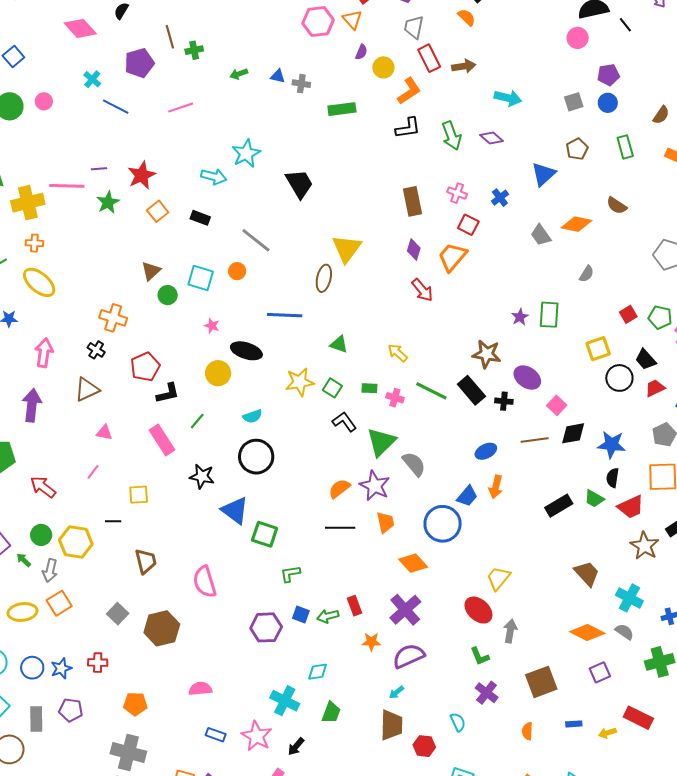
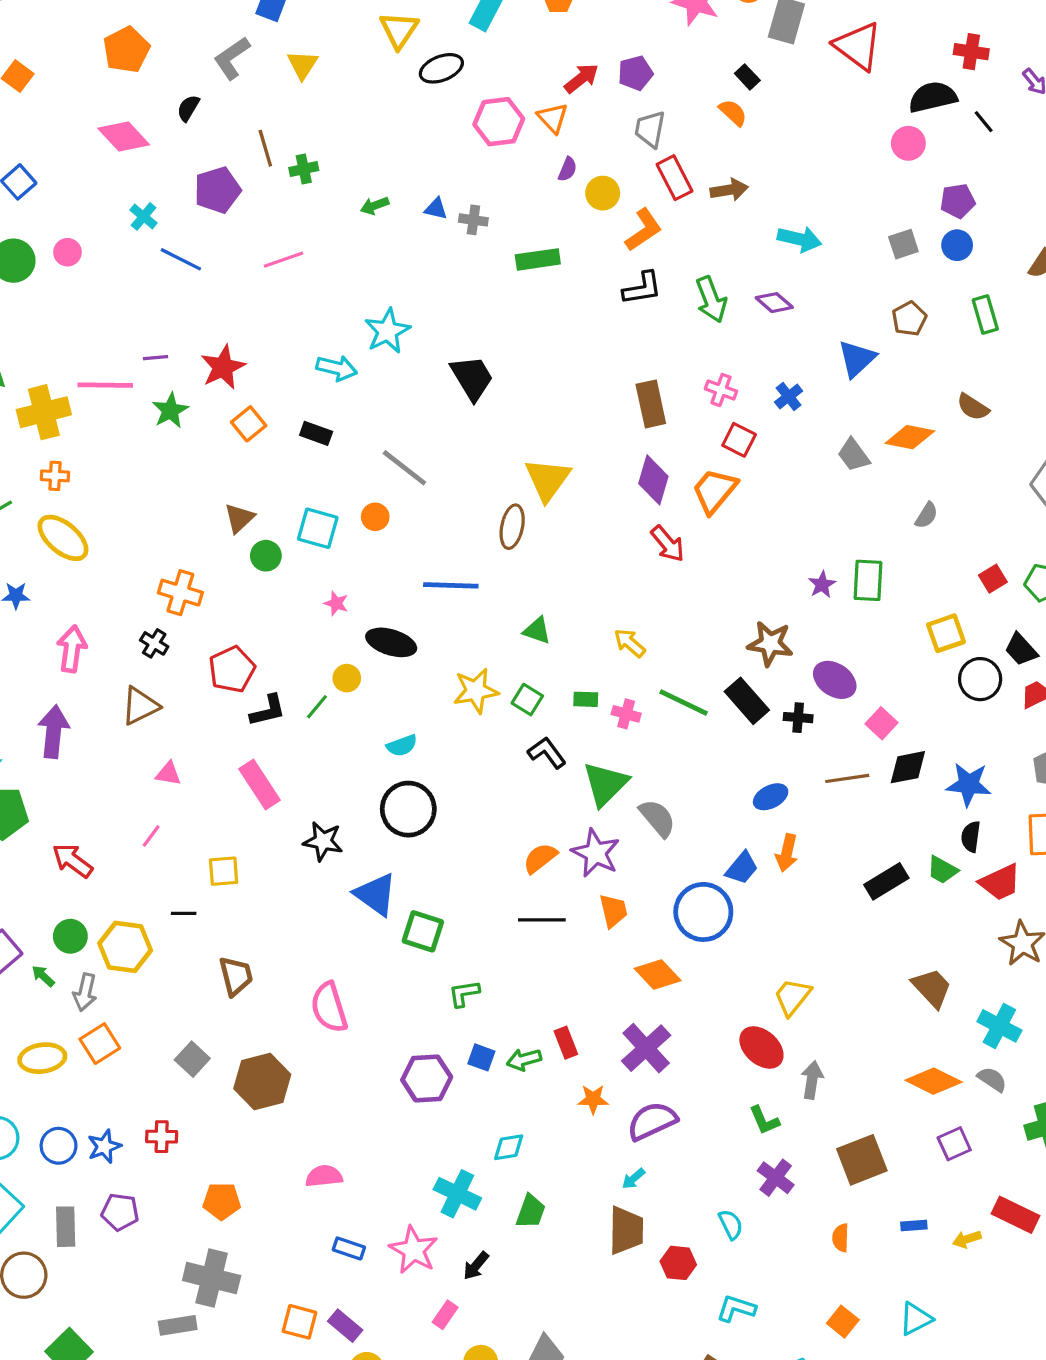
purple diamond: (414, 250) -> (653, 480), size x1.4
yellow circle: (218, 373) -> (347, 678), size x0.7
green line: (197, 421) -> (317, 707), moved

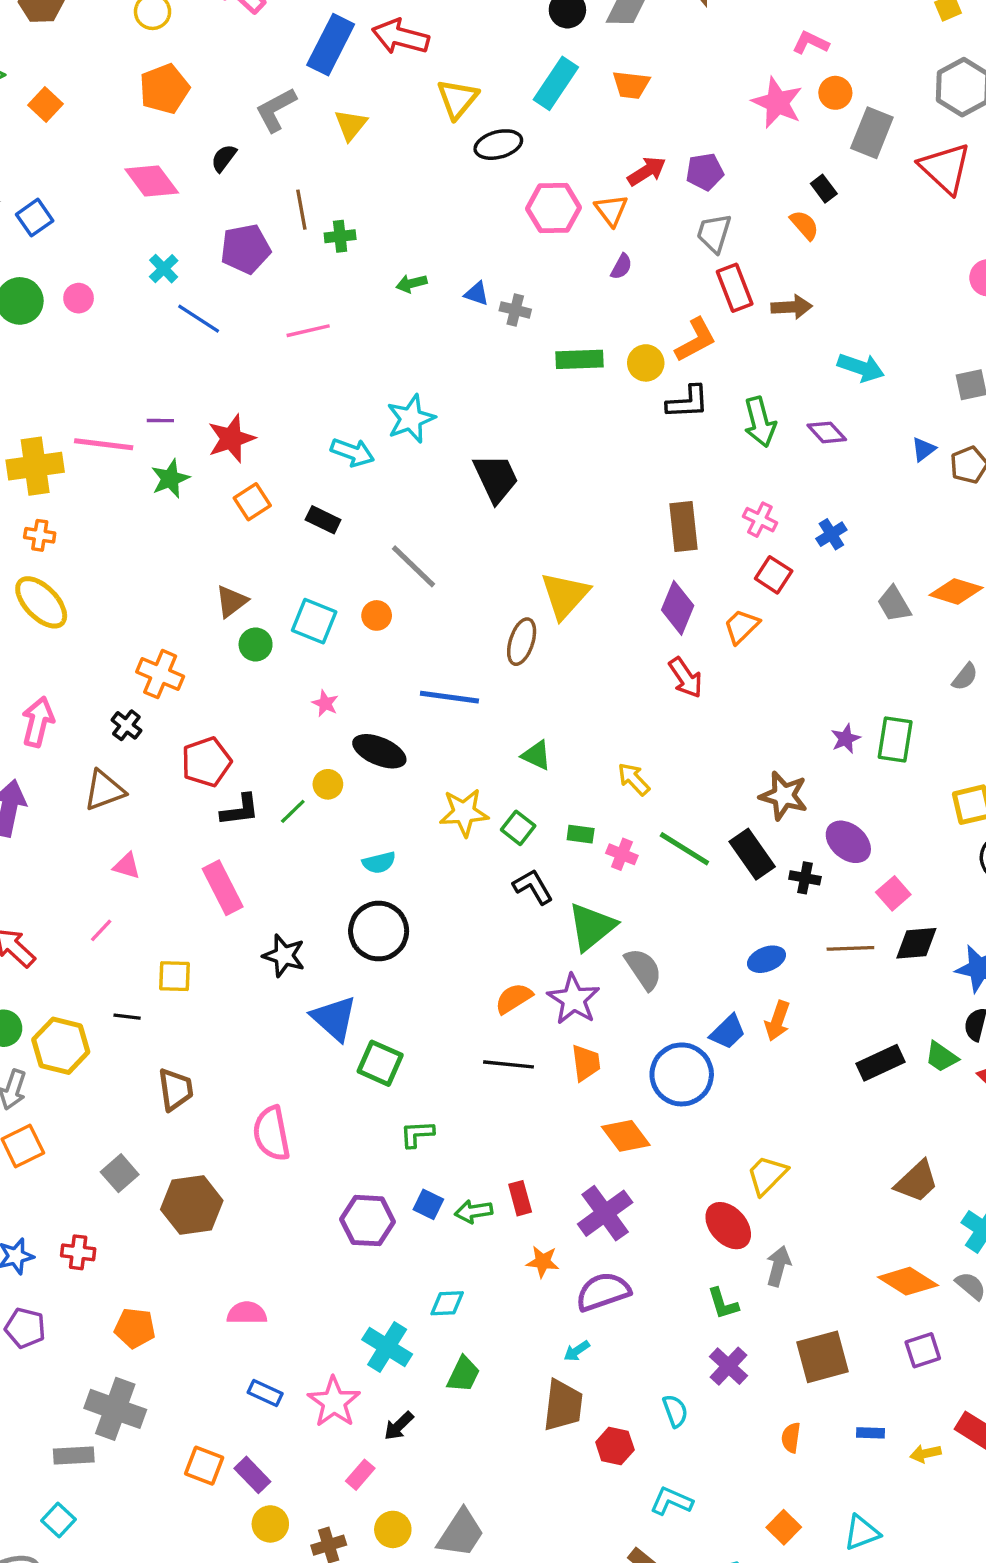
yellow circle: (603, 193) -> (646, 363), moved
blue triangle: (857, 359) -> (923, 449), moved, size x0.6
orange trapezoid: (714, 491) -> (742, 626), size x0.7
brown trapezoid: (932, 988) -> (917, 1181), turned 84

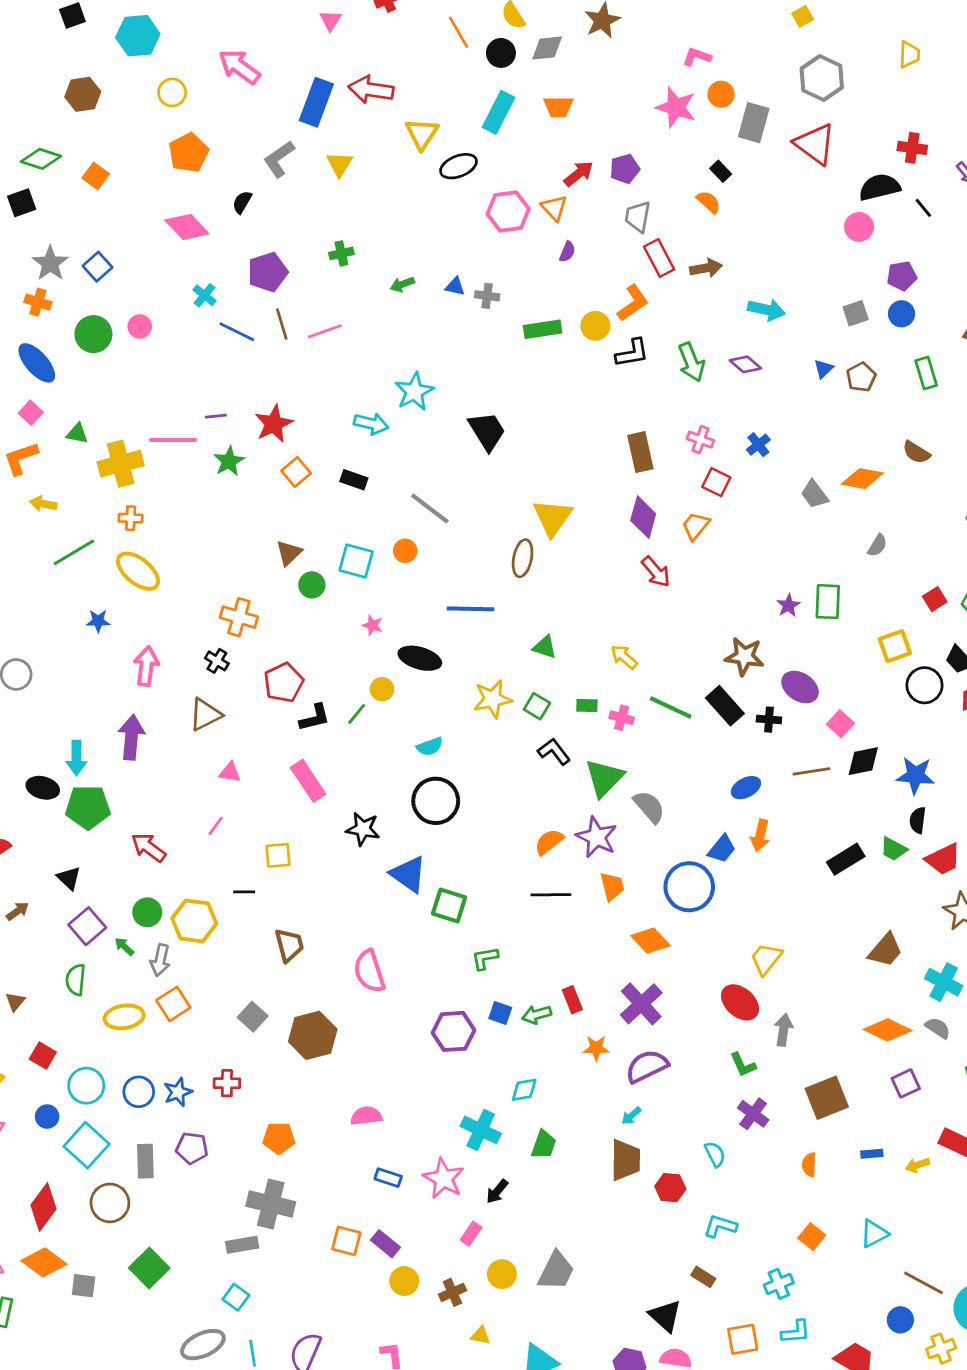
brown line: (301, 210) -> (282, 324), moved

